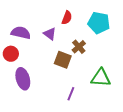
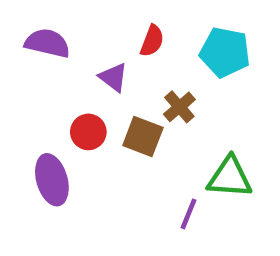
purple semicircle: (21, 33) -> (47, 43), moved
red circle: (11, 54) -> (88, 132), moved
purple line: (71, 94) -> (189, 214), moved

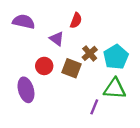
cyan pentagon: (225, 52) -> (116, 57), moved, turned 30

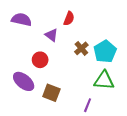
brown square: (71, 68) -> (51, 93), moved
purple ellipse: (26, 90) -> (24, 81), turned -35
purple line: (94, 107) -> (88, 105), moved

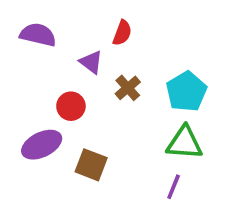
brown cross: (81, 48) -> (128, 88), moved
purple ellipse: (24, 81) -> (42, 145), turned -65
purple line: (88, 105) -> (174, 187), moved

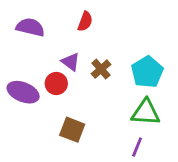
red semicircle: (122, 33) -> (85, 21), moved
purple triangle: (91, 62) -> (71, 62), moved
purple ellipse: (42, 145) -> (23, 92), moved, turned 48

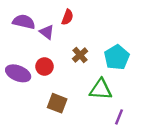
purple triangle: (71, 62) -> (47, 32), moved
green triangle: (146, 112) -> (101, 89), moved
purple line: (137, 147) -> (119, 117), moved

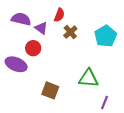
brown cross: (80, 55) -> (70, 32), moved
cyan pentagon: (117, 57) -> (106, 36), moved
red circle: (44, 66) -> (33, 48), moved

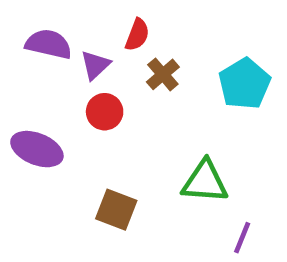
purple triangle: (41, 28) -> (95, 65), turned 40
red circle: (33, 48) -> (105, 112), moved

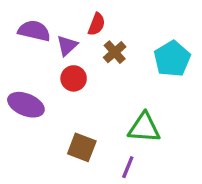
purple line: (242, 238) -> (128, 167), moved

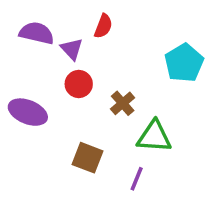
purple triangle: (67, 46) -> (72, 49), turned -30
brown cross: (115, 52) -> (123, 103), moved

